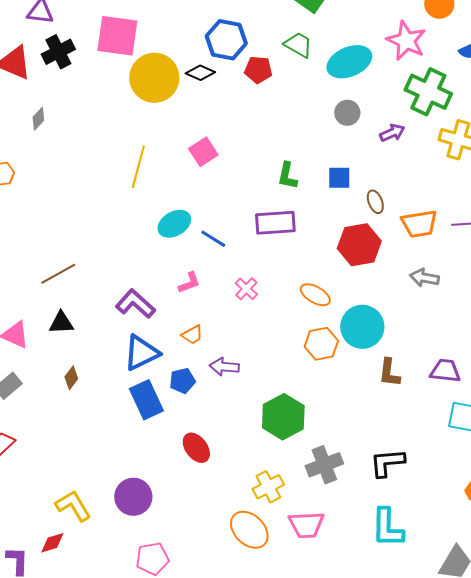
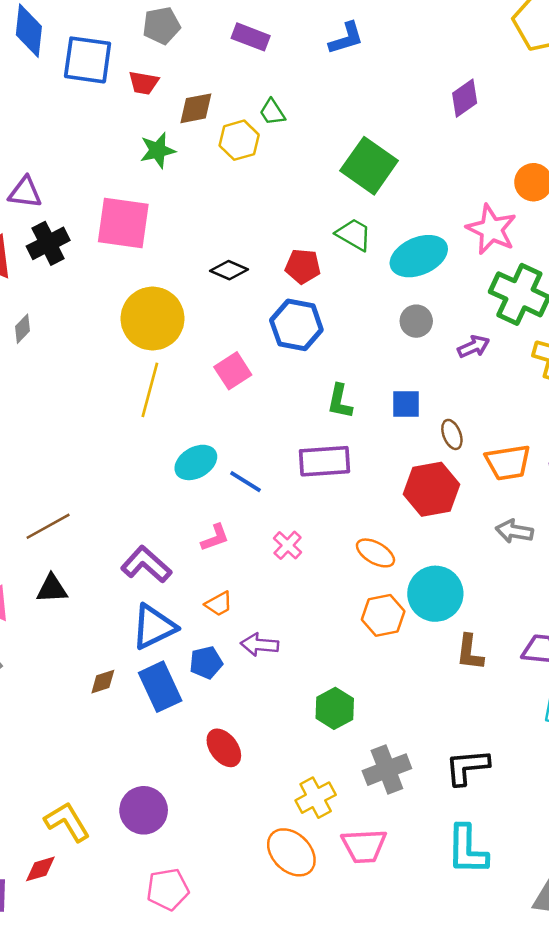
blue hexagon: (226, 40) -> (296, 325), moved
yellow circle: (154, 78) -> (153, 319), moved
brown diamond: (71, 378) -> (103, 682), moved, turned 35
green hexagon: (283, 417) -> (335, 708), size x0.7

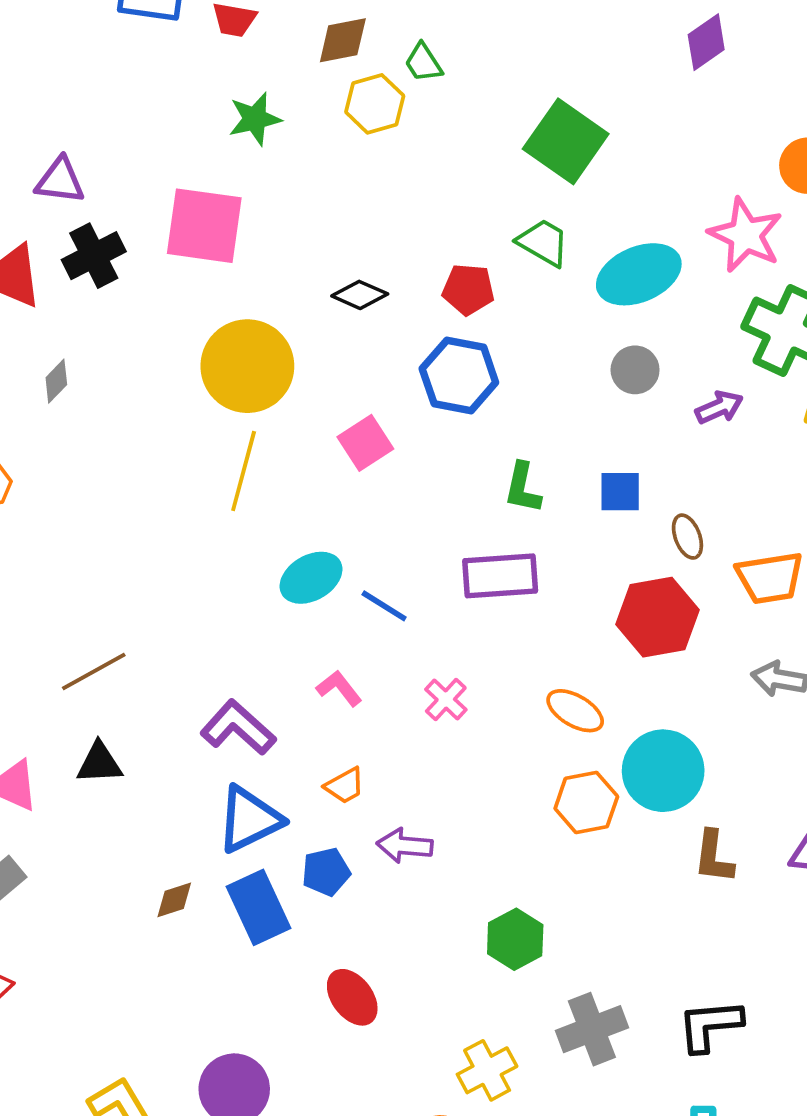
brown diamond: (196, 108) -> (343, 40), moved
pink L-shape: (215, 538) -> (339, 688), turned -108

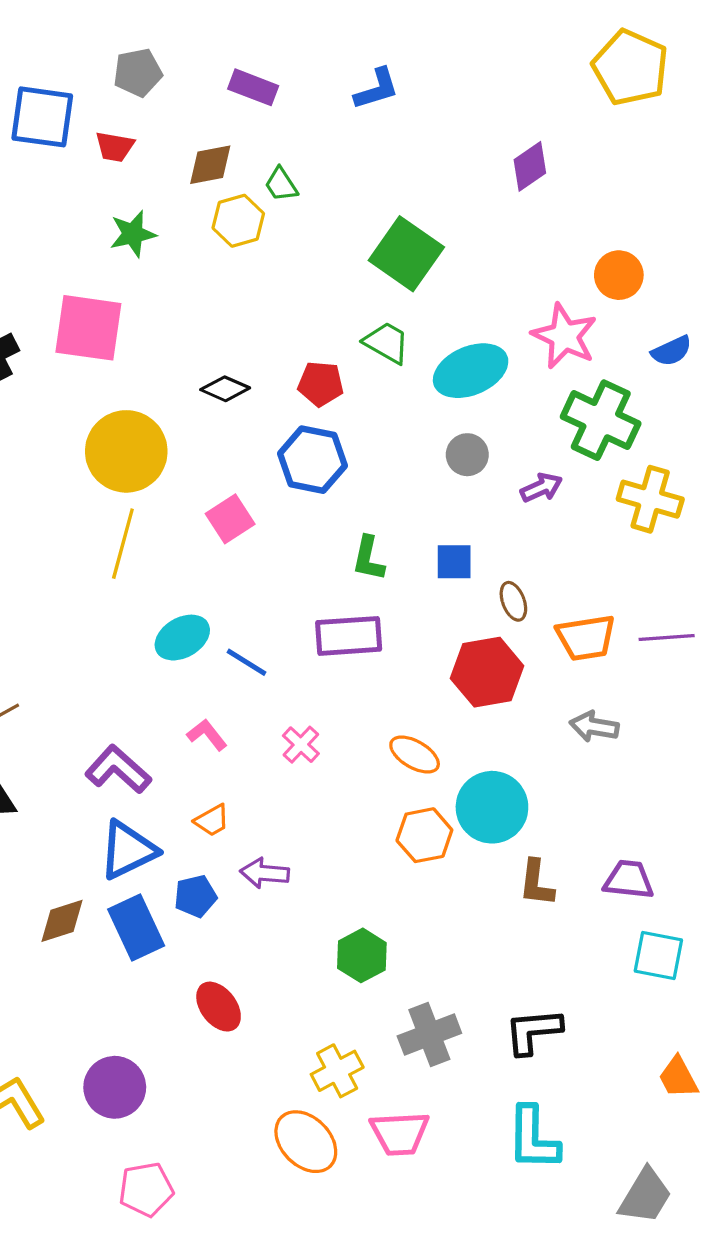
brown diamond: (174, 900) -> (62, 921), size x1.4

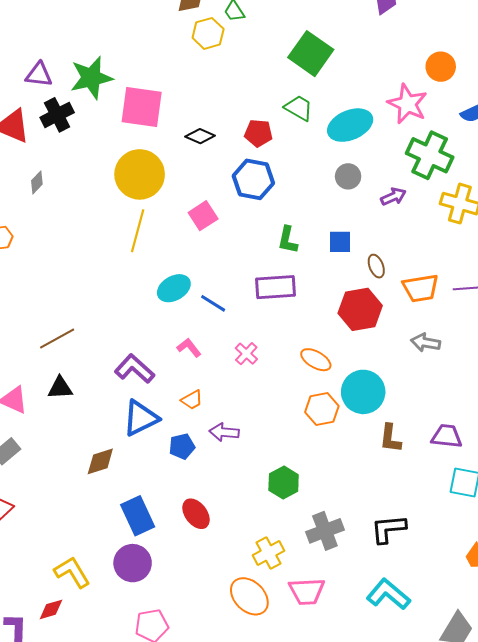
green star: (133, 234) -> (91, 78), moved, size x1.5
pink square: (88, 328) -> (142, 107), moved
blue rectangle: (136, 927) -> (138, 516), moved
cyan L-shape: (533, 1138) -> (388, 594), turned 129

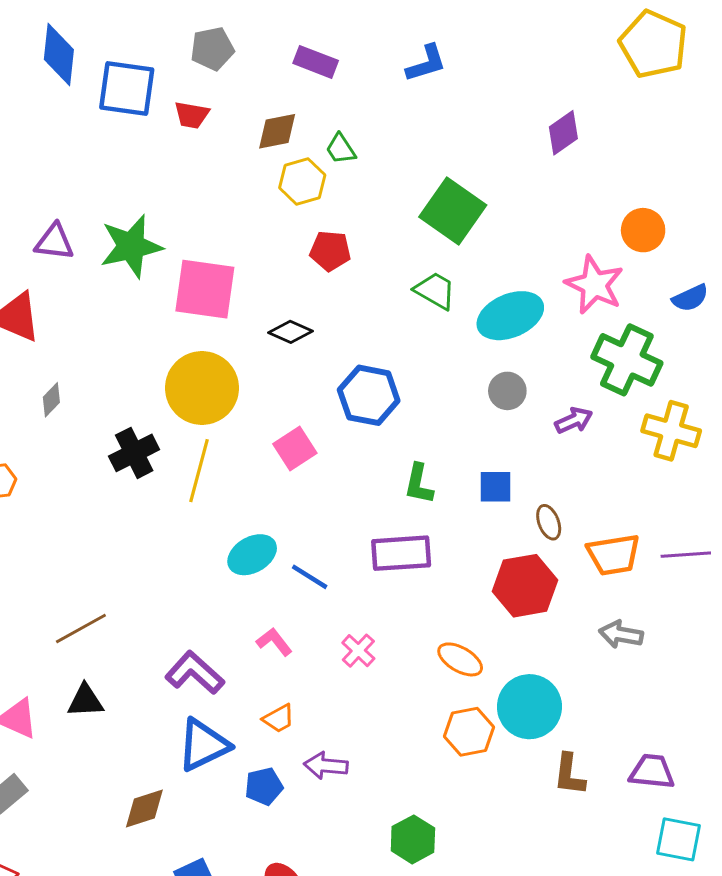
black cross: (57, 115) -> (134, 453), moved
red pentagon: (258, 133) -> (330, 251), moved

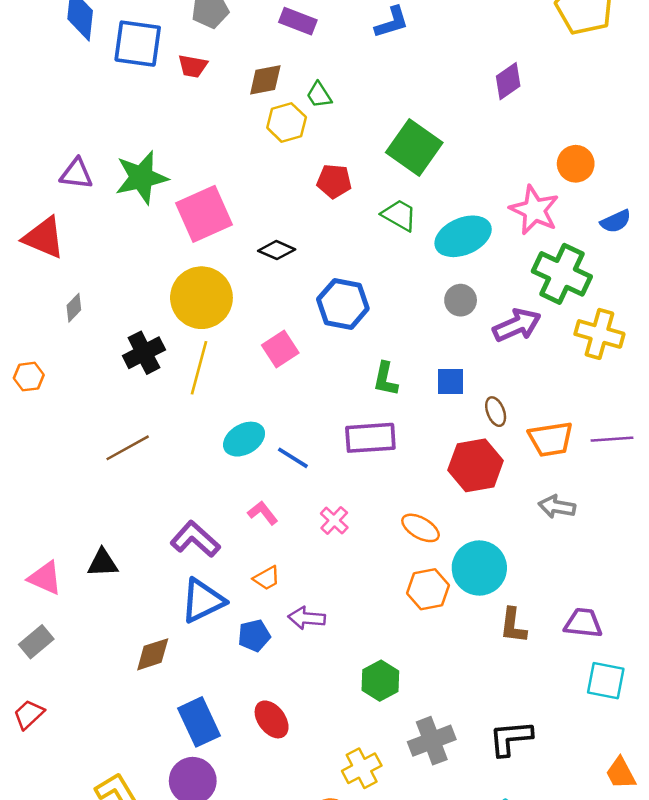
red pentagon: (330, 251) -> (334, 181), moved
pink square: (205, 289) -> (204, 214), turned -32
purple arrow: (574, 420) -> (517, 325), size x1.5
brown line: (81, 628) -> (128, 448), moved

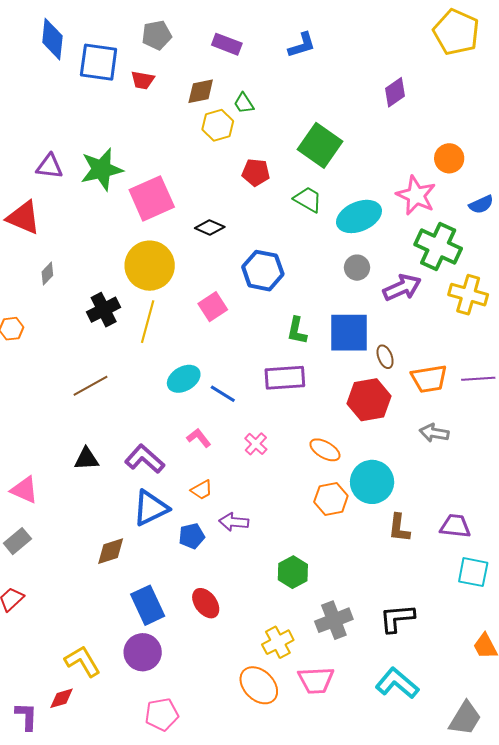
blue square: (451, 382) -> (349, 333), size x1.8
black triangle: (103, 563) -> (87, 459), moved

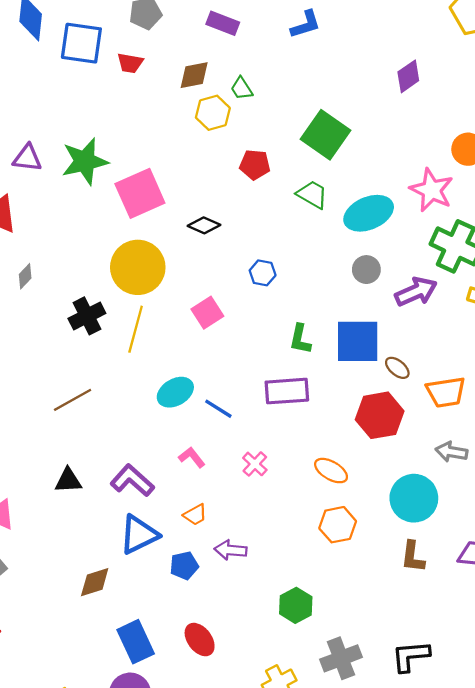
blue hexagon: (263, 271) -> (263, 273), size x0.6
brown ellipse: (385, 357) -> (397, 368), turned -30
cyan circle: (372, 482) -> (414, 498), moved

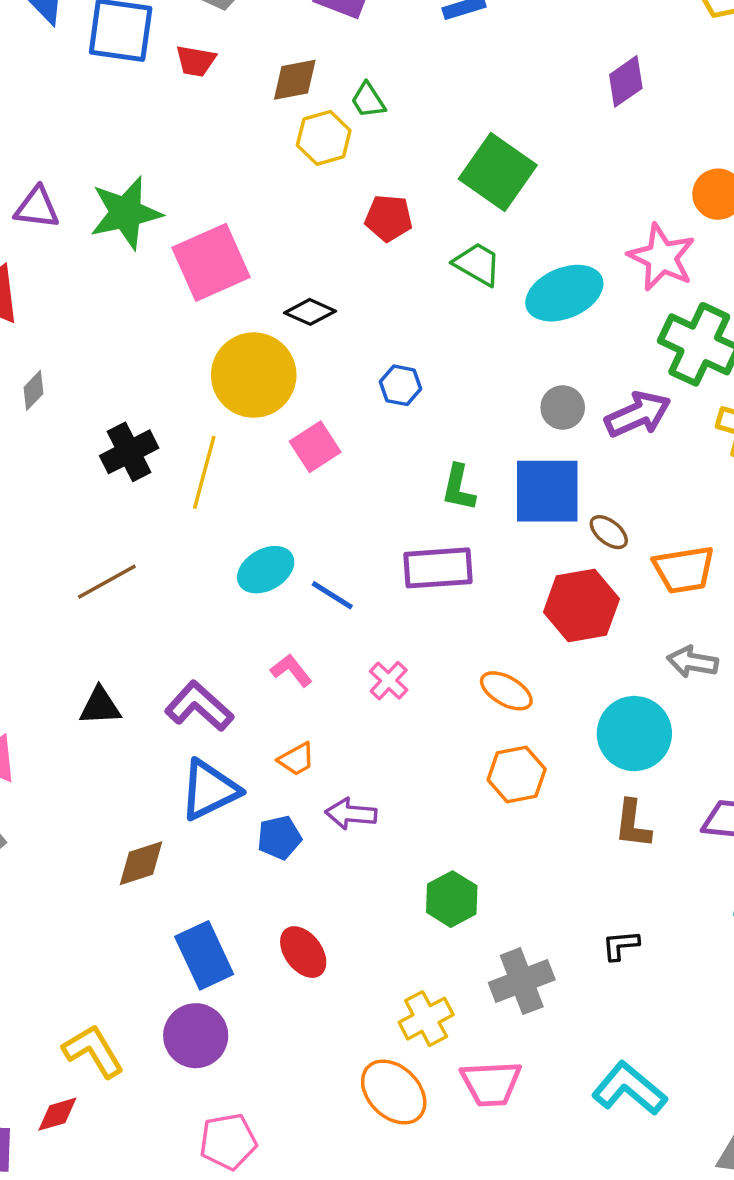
yellow circle: (138, 267) -> (254, 375), moved
gray circle: (366, 270) -> (563, 407), moved
black L-shape: (411, 656) -> (621, 945), moved, size x0.6

